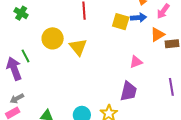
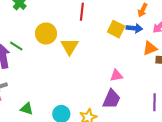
green line: (25, 56) -> (16, 46), turned -40
pink triangle: (136, 62) -> (116, 75), moved

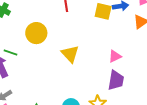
yellow triangle: (70, 46) -> (70, 54), moved

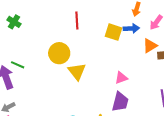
yellow circle: (36, 33) -> (59, 53), moved

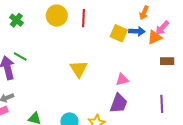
green cross: (14, 22) -> (16, 20), moved
orange triangle: (150, 46) -> (155, 37), moved
yellow circle: (59, 53) -> (57, 16), moved

